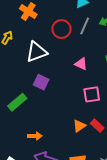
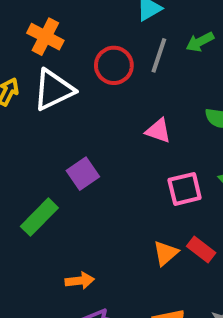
white triangle: (36, 52) -> (54, 90), moved
purple square: (41, 82) -> (83, 174), turned 35

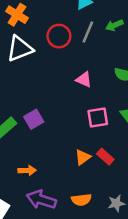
purple square: (83, 174) -> (34, 119), moved

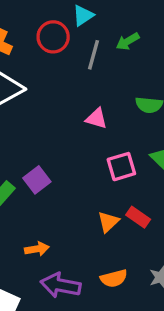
red circle: (59, 36) -> (53, 37), moved

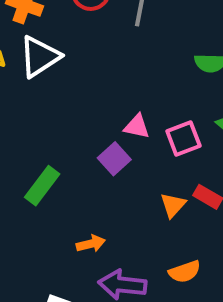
pink triangle: (96, 118) -> (137, 126), moved
purple square: (37, 180) -> (114, 159), moved

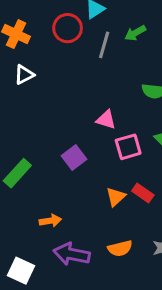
white triangle: (40, 57) -> (24, 75), size x0.6
pink triangle: (137, 126) -> (106, 120), moved

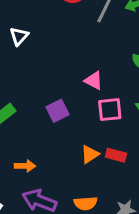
white triangle: (24, 75) -> (19, 36), moved, turned -30
red rectangle: (143, 193) -> (116, 155), turned -30

